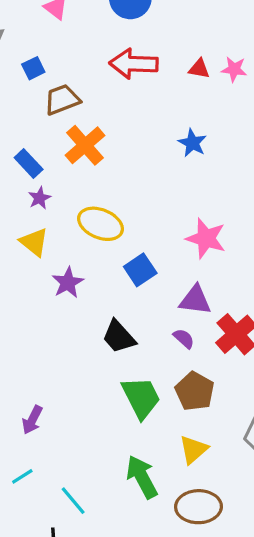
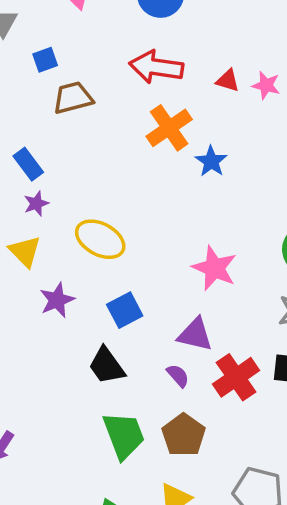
orange cross: (85, 145) -> (169, 128), moved
blue square: (140, 270) -> (125, 310), moved

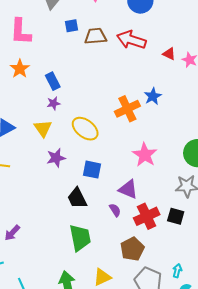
brown trapezoid: (73, 98) -> (96, 36), moved
orange cross: (169, 128) -> (127, 109), moved
blue square: (125, 310) -> (92, 170), turned 30
brown pentagon: (184, 435) -> (132, 249), moved

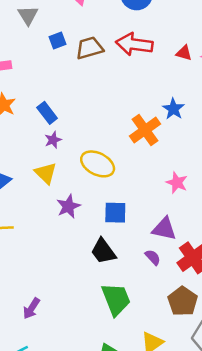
pink star: (145, 155) -> (177, 183), size x0.7

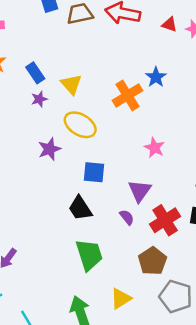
yellow triangle: (46, 173) -> (71, 84), moved
purple star: (68, 206) -> (49, 149), moved
purple triangle: (164, 229) -> (140, 191), turned 50

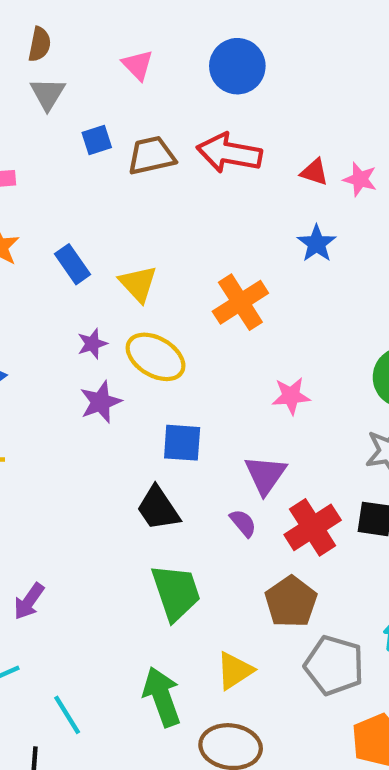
blue star: (156, 77) -> (317, 243), moved
purple star: (39, 99) -> (92, 344), moved
pink star: (154, 148) -> (291, 396), turned -30

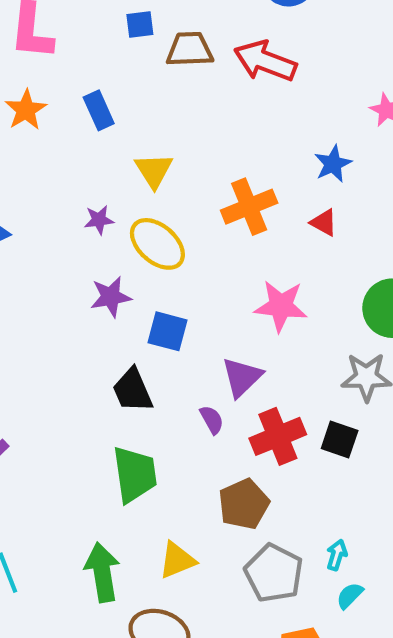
red triangle: (314, 172) -> (324, 222), moved
blue rectangle: (72, 264) -> (99, 110), moved
pink star: (291, 396) -> (281, 306), size x1.4
purple star: (101, 402) -> (111, 297), moved

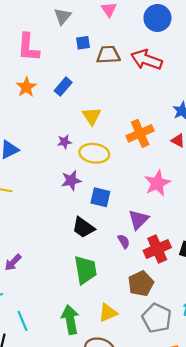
blue rectangle: (99, 110) -> (63, 87), turned 66
yellow ellipse: (157, 244) -> (94, 153), turned -32
pink star: (281, 306) -> (157, 183), turned -30
black trapezoid: (133, 390) -> (83, 227), turned -30

